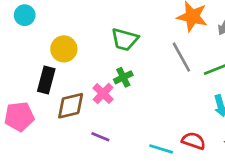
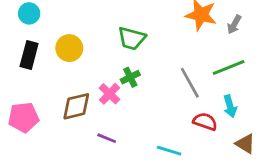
gray line: (181, 57) -> (190, 83), moved
black rectangle: (46, 80) -> (29, 55), moved
red semicircle: (194, 141) -> (205, 122), moved

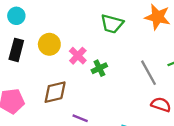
green trapezoid: (132, 38) -> (112, 24), moved
pink cross: (109, 94) -> (78, 56), moved

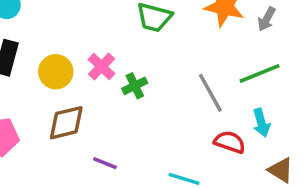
yellow circle: (49, 44) -> (56, 72), moved

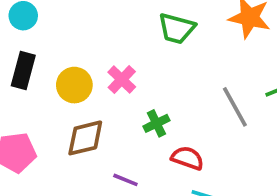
green cross: (135, 86) -> (156, 123), moved
red semicircle: (230, 142) -> (187, 158), moved

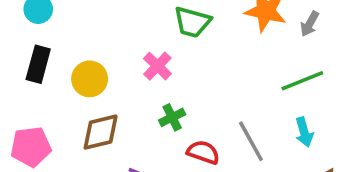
pink cross: (122, 80) -> (157, 66), moved
gray line: (235, 107) -> (251, 141), moved

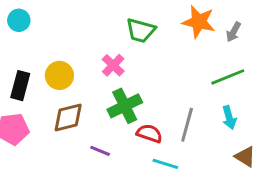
black rectangle: (38, 64) -> (20, 86), moved
green cross: (172, 117) -> (125, 106), size x1.6
gray line: (251, 141) -> (187, 125), turned 44

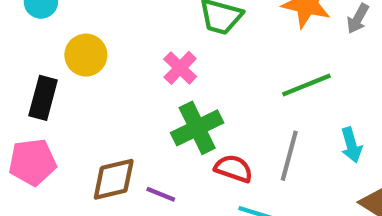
yellow circle: (59, 75) -> (86, 55), moved
green line: (228, 77) -> (306, 85), moved
brown diamond: (68, 118) -> (114, 179), moved

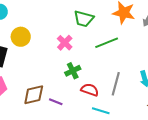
green line: (306, 85) -> (107, 43), moved
green cross: (197, 128) -> (73, 71), size x0.7

